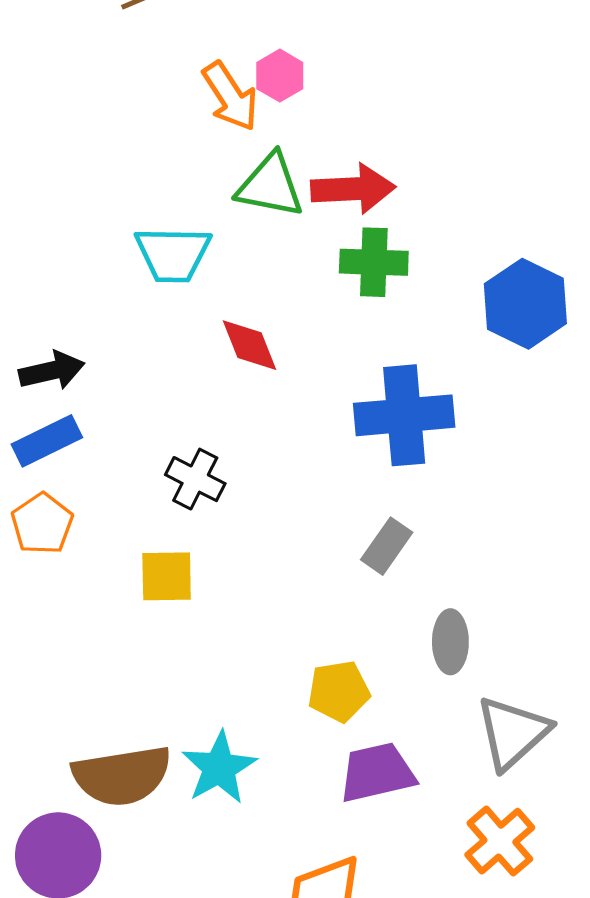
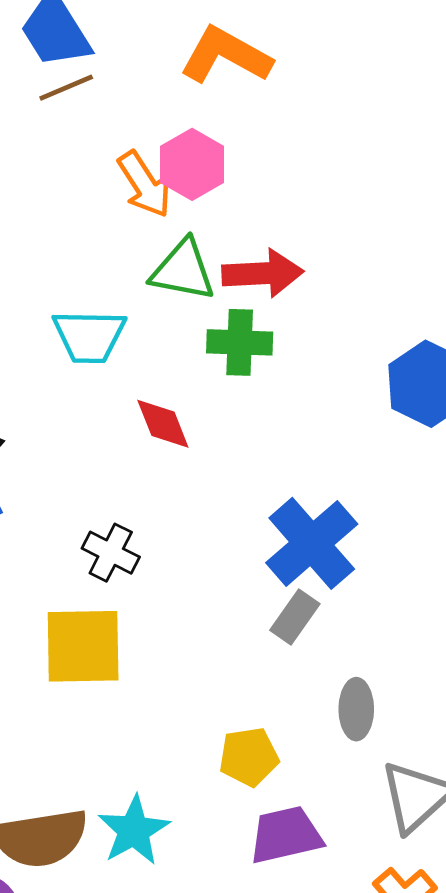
pink hexagon: (280, 76) -> (192, 164), size x1.4
green cross: (374, 262) -> (240, 342), moved
blue cross: (404, 415) -> (312, 543), moved, turned -36
yellow square: (167, 576) -> (83, 646), size x1.5

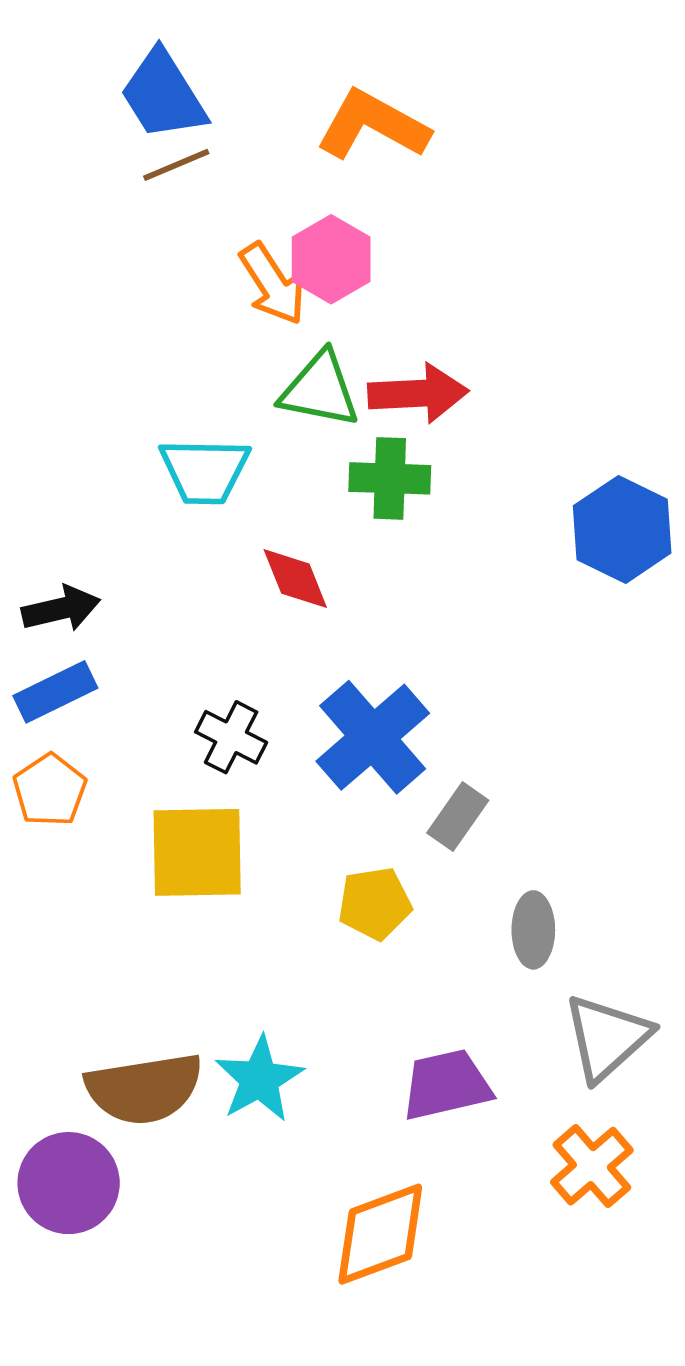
blue cross: (312, 543) -> (373, 737), moved
yellow pentagon: (249, 757) -> (375, 903), moved

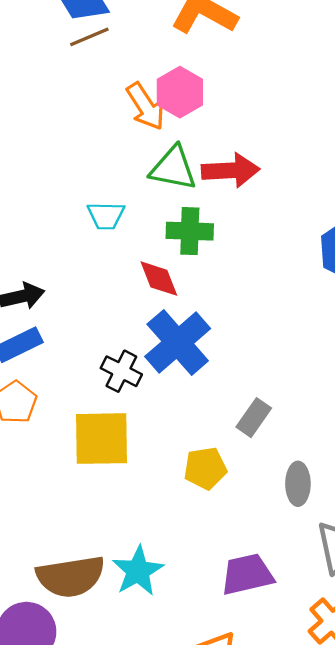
cyan trapezoid: (205, 471) -> (106, 216), size x0.7
green cross: (390, 478) -> (190, 231), moved
blue cross: (373, 737) -> (178, 343), moved

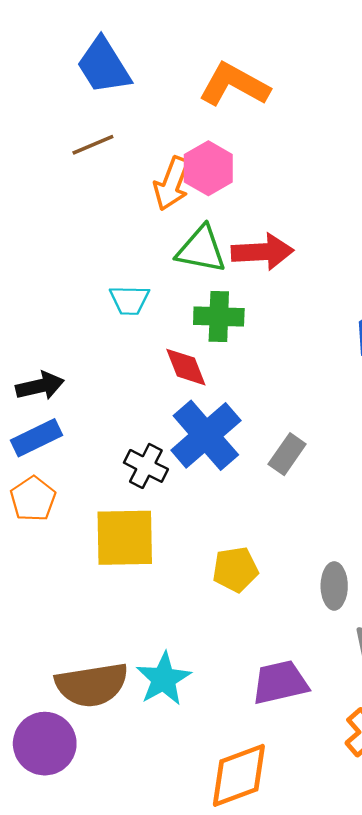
brown line: (89, 37) -> (93, 145), moved
orange arrow: (146, 106) -> (172, 184), turned 54
gray rectangle: (254, 418) -> (287, 454), moved

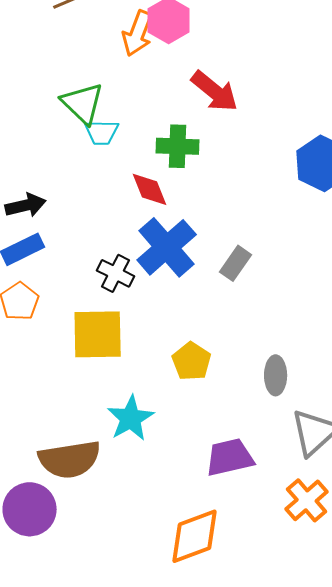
green triangle: (201, 249) -> (83, 103), moved, turned 33
red arrow: (262, 252) -> (215, 91), turned 42
yellow pentagon: (235, 569) -> (192, 361), turned -30
cyan star: (164, 679) -> (131, 418), moved

